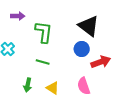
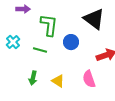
blue circle: (82, 49) -> (71, 42), moved
green line: (43, 62) -> (40, 50), moved

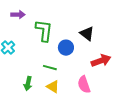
black triangle: (94, 19) -> (87, 34), moved, size x0.7
green line: (40, 50) -> (50, 68), moved

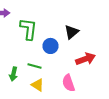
black triangle: (87, 34) -> (72, 32), turned 42
green arrow: (28, 84) -> (14, 74), moved

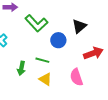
green L-shape: (28, 29) -> (36, 23), turned 130

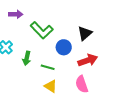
red arrow: (93, 53) -> (88, 60), moved
green arrow: (21, 68) -> (27, 58), moved

